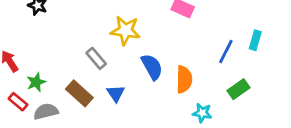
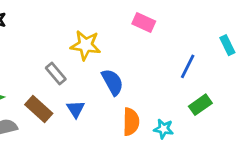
cyan rectangle: (255, 40) -> (227, 45), moved, turned -42
orange semicircle: (184, 79) -> (131, 122), moved

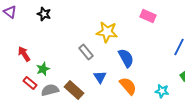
brown rectangle: (39, 109) -> (74, 90), moved
orange semicircle: (131, 122) -> (128, 86), moved, turned -42

